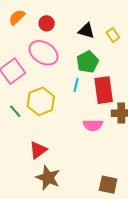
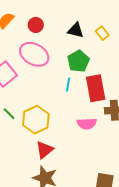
yellow hexagon: (41, 101) -> (36, 120), moved
red triangle: (38, 150) -> (45, 150), moved

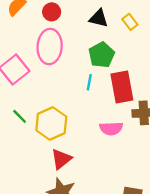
pink ellipse: (34, 54) -> (50, 47), turned 64

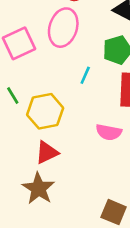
cyan line: (89, 82) -> (85, 75), moved

